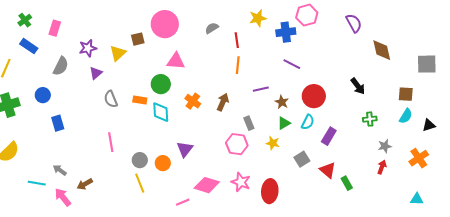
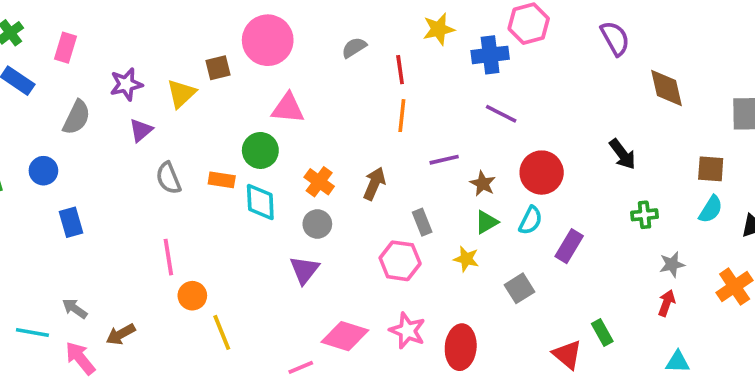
gray circle: (140, 160) -> (317, 224), moved
orange circle: (163, 163) -> (192, 296), moved
red triangle: (328, 170) -> (567, 355), moved
cyan triangle: (417, 199) -> (678, 362), moved

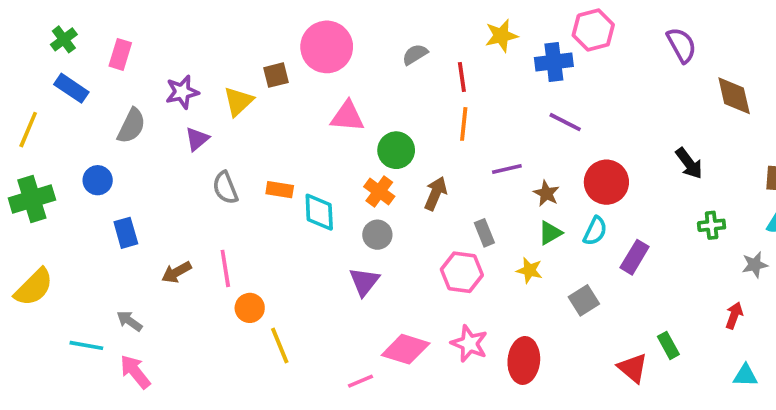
green circle: (260, 150) -> (396, 150), moved
gray star: (672, 264) -> (755, 265), moved
brown arrow: (121, 334) -> (176, 272), moved

